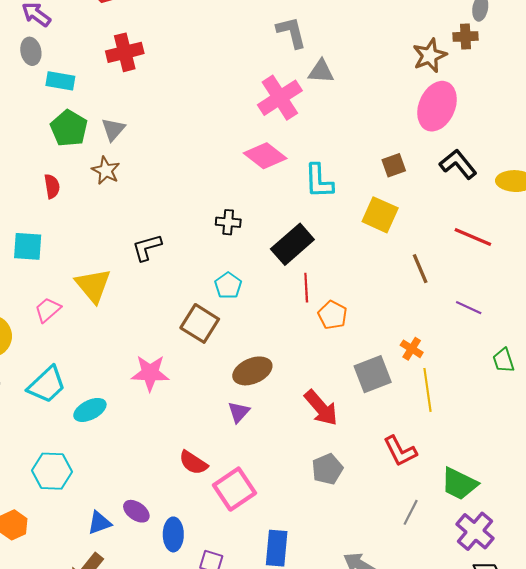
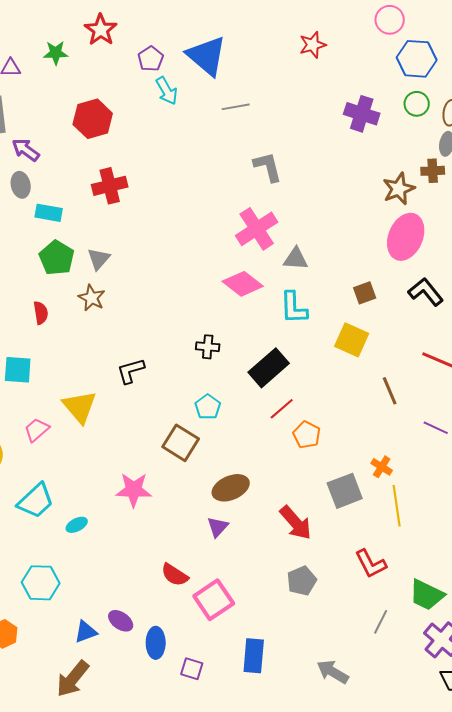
gray triangle: (321, 71) -> (296, 259), moved
red line: (306, 288) -> (282, 409), turned 52
cyan ellipse: (90, 410) -> (77, 525), size x0.7

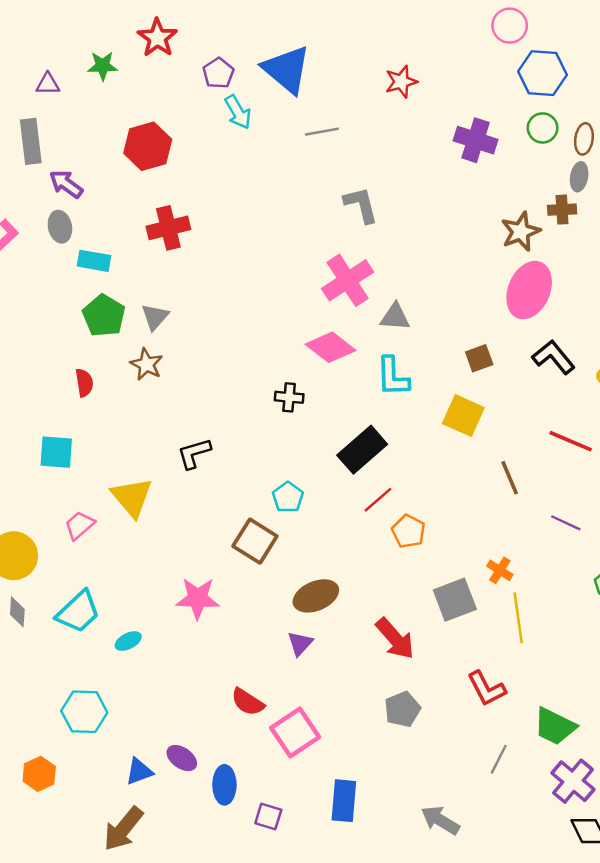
red star: (313, 45) -> (401, 82), moved
black cross: (208, 347) -> (289, 397), moved

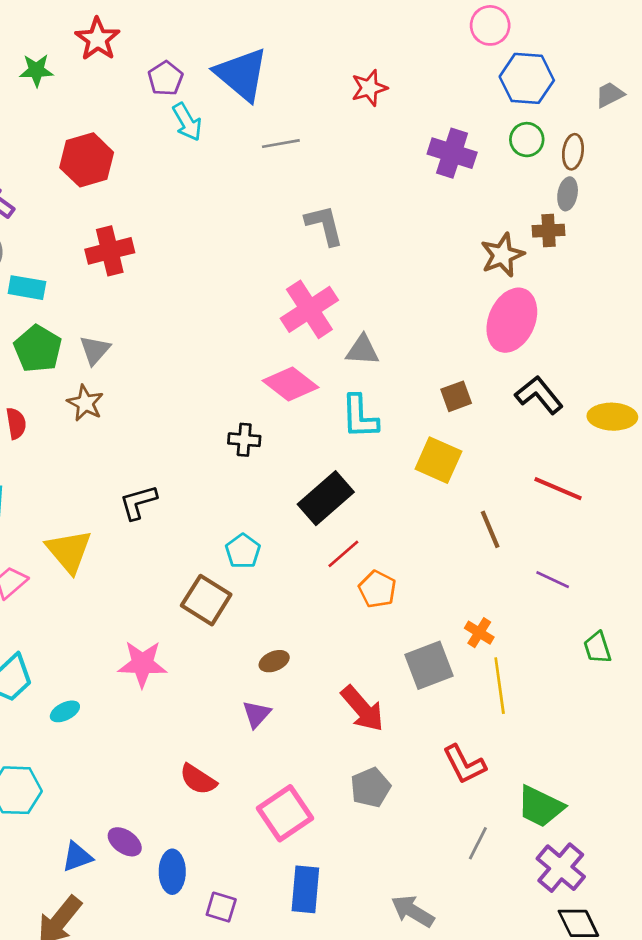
brown ellipse: (316, 596) -> (274, 661), size x0.6
pink square: (295, 732) -> (285, 813), moved

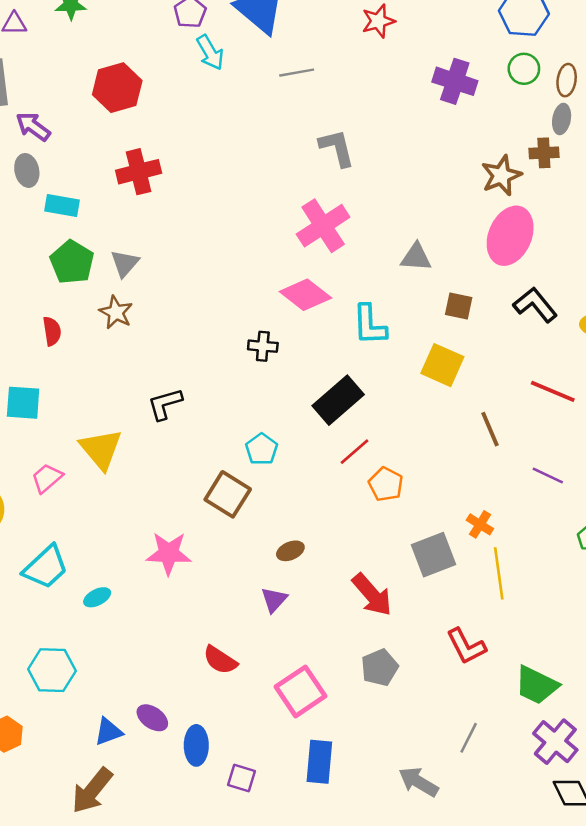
gray triangle: (362, 350) -> (416, 257), moved
brown square: (456, 396) -> (459, 306), turned 32
gray line: (478, 843) -> (469, 738), moved

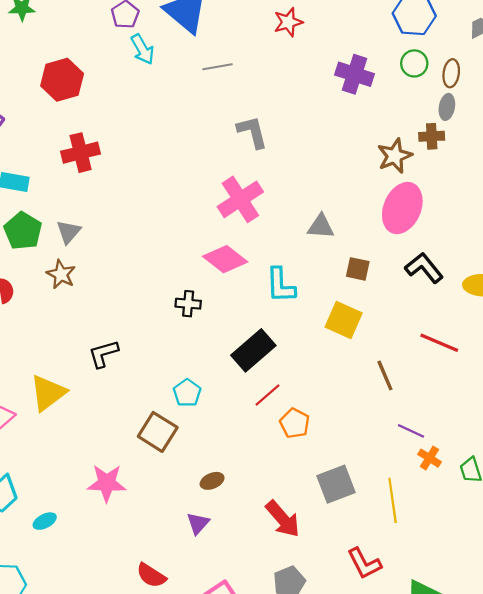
yellow triangle: (101, 449) -> (48, 393), turned 33
purple line: (548, 476) -> (411, 431), moved
orange cross: (480, 524) -> (429, 458), moved

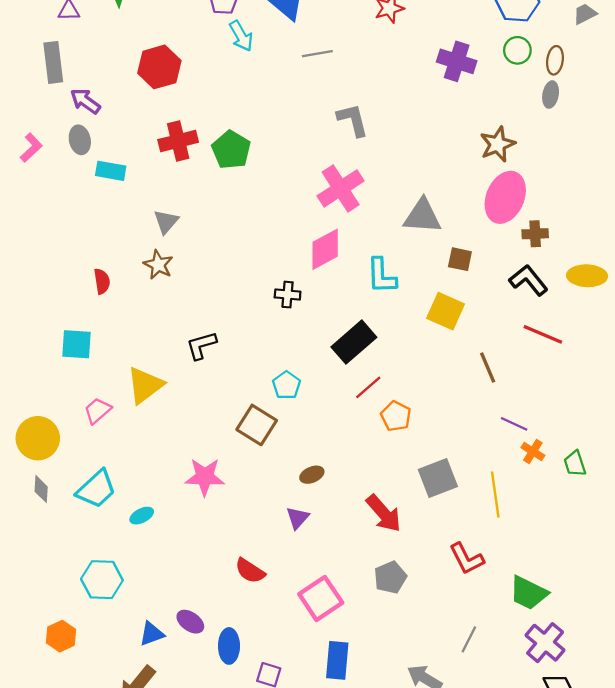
brown cross: (432, 136) -> (535, 234), moved
gray triangle: (321, 227) -> (422, 216), size x1.4
green pentagon: (23, 231) -> (231, 150), moved
pink diamond: (225, 259) -> (325, 249), turned -66
black L-shape: (424, 268) -> (528, 280), moved

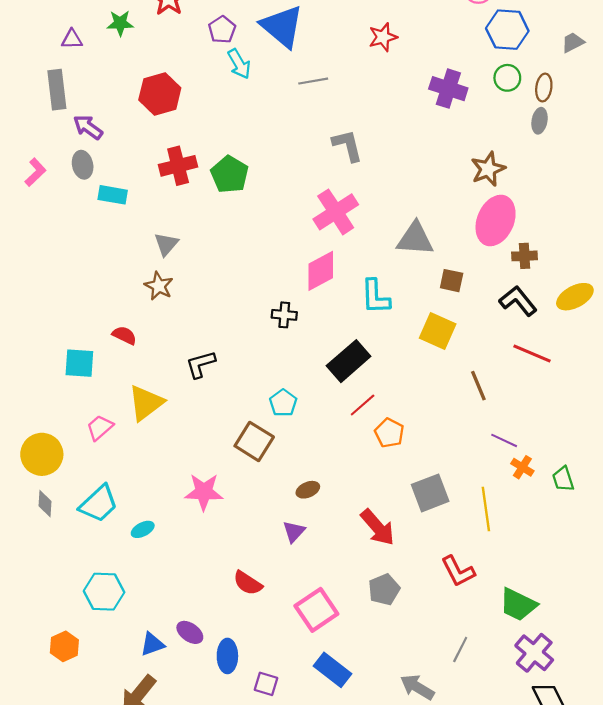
yellow ellipse: (587, 276) -> (575, 297), turned -30
red semicircle: (102, 281) -> (124, 335), moved, turned -55
blue rectangle: (337, 660) -> (333, 670), turned -57

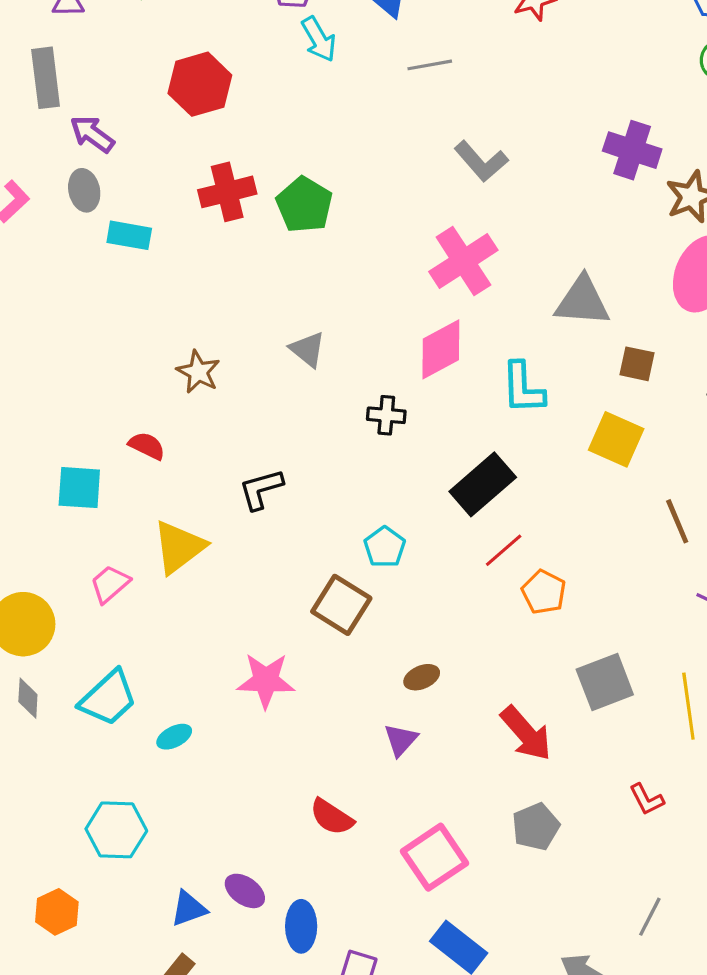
purple cross: (448, 89) -> (632, 150), moved
gray L-shape: (348, 145) -> (481, 161), turned 153
gray triangle: (166, 244) -> (308, 349), moved, turned -32
red L-shape: (458, 571) -> (647, 799), size x0.7

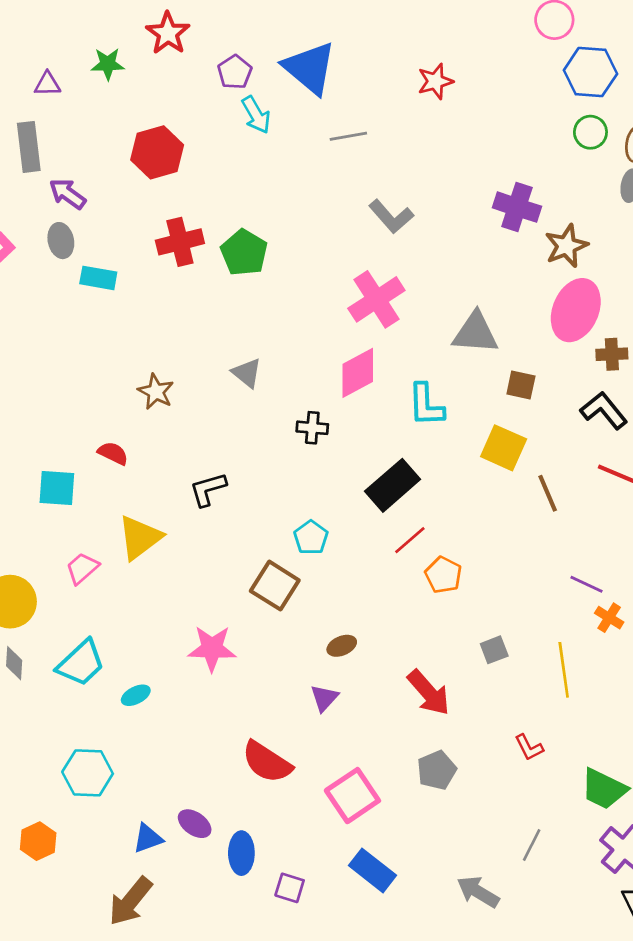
brown line: (677, 521) -> (548, 493), moved
gray square: (605, 682) -> (494, 650), size x0.6
red semicircle: (332, 817) -> (267, 762), size x1.4

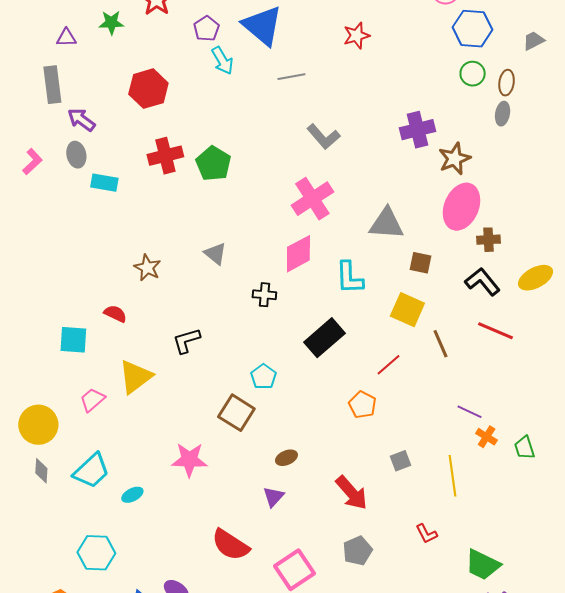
purple cross: (517, 207) -> (417, 130), turned -32
red line: (410, 540) -> (388, 365), moved

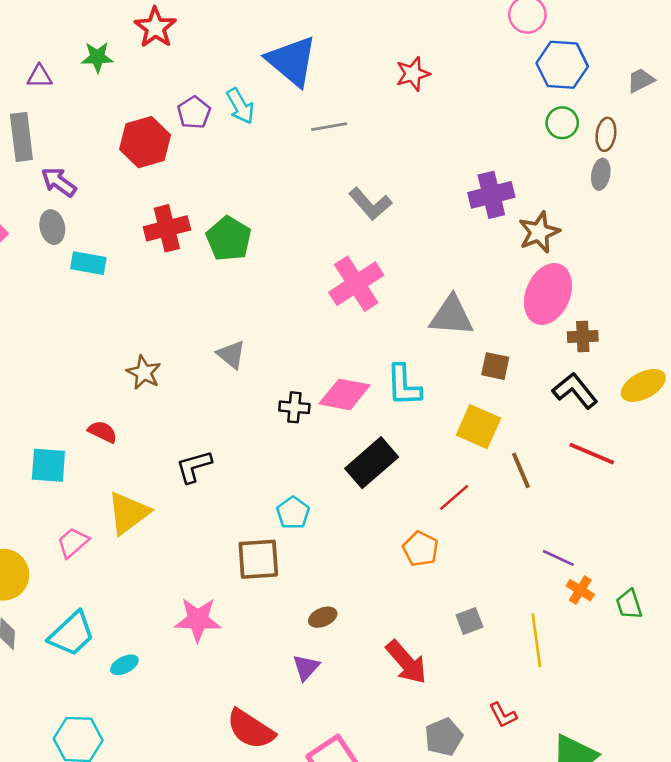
purple pentagon: (206, 29) -> (194, 112), moved
pink diamond: (298, 254) -> (345, 394), moved, turned 39
brown square: (236, 413) -> (258, 559), turned -36
gray pentagon: (357, 551) -> (444, 737), moved

